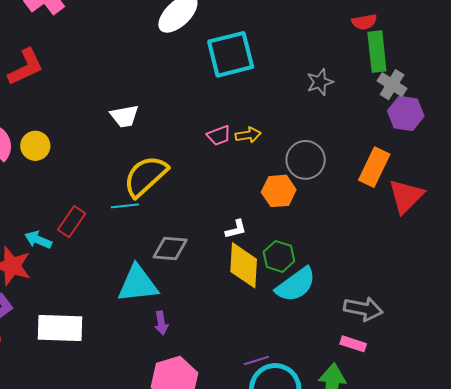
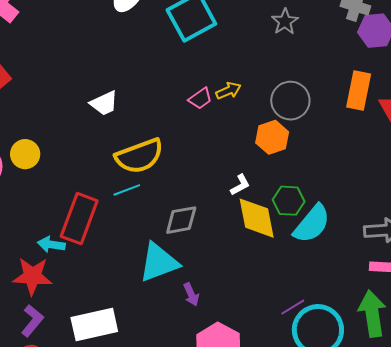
yellow semicircle: (146, 176) -> (139, 156), turned -144
red rectangle: (72, 222) -> (79, 219), size x1.6

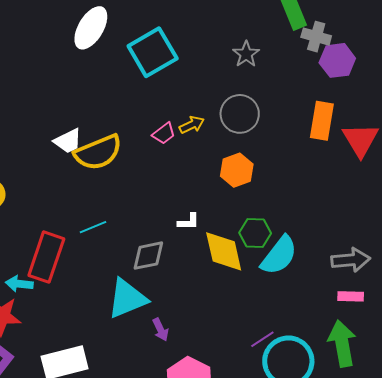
gray circle: (290, 101) -> (240, 114), moved
yellow semicircle: (139, 156) -> (98, 152), moved
white L-shape: (240, 185) -> (188, 222), moved, turned 30

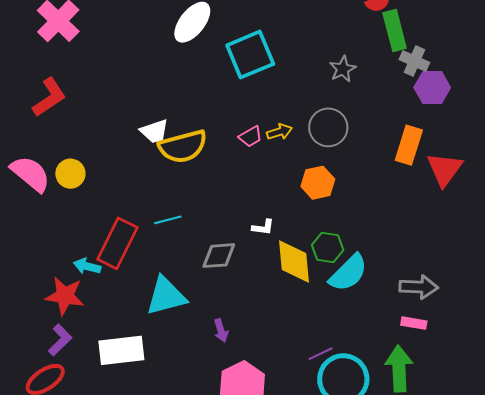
cyan triangle: (127, 299) -> (166, 296), moved

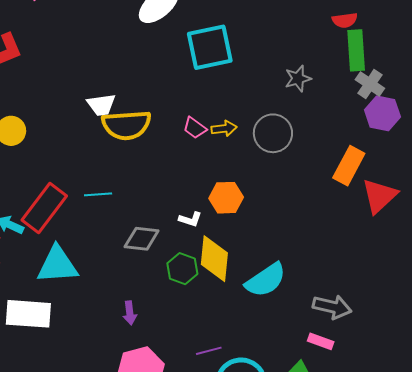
pink trapezoid: (251, 137) -> (195, 128), turned 55
orange hexagon: (318, 183) -> (226, 198), moved
green hexagon: (328, 247) -> (182, 269), moved
cyan triangle: (166, 296) -> (57, 265), moved
purple line: (321, 354) -> (209, 351), moved

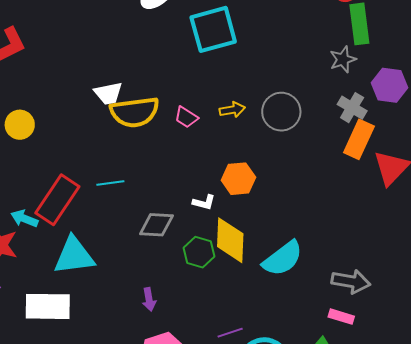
gray star: (298, 79) -> (343, 59), moved
gray cross: (370, 84) -> (352, 108), moved
pink trapezoid: (195, 128) -> (186, 117), moved

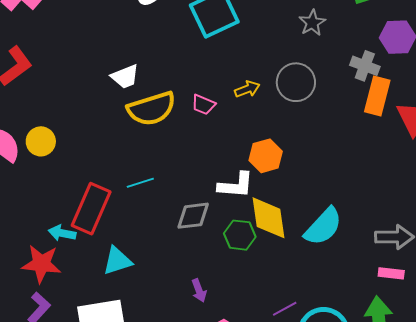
gray star: (343, 59) -> (312, 23), moved
white trapezoid: (108, 93) -> (125, 77), moved
white L-shape: (204, 202) -> (236, 185), size x1.6
cyan triangle: (74, 256) -> (117, 261), size x0.7

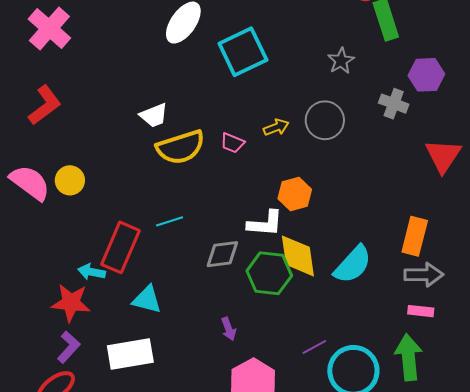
orange rectangle: (377, 96) -> (415, 236), moved
green hexagon: (240, 235) -> (269, 273), size x1.4
cyan triangle: (117, 261) -> (147, 299), turned 32

